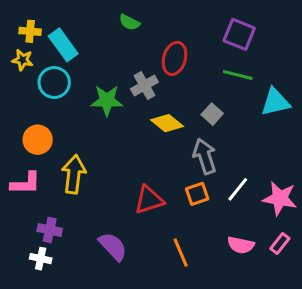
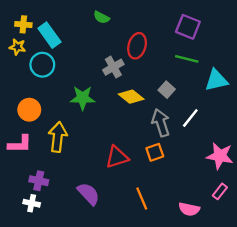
green star: (107, 101) -> (83, 98), moved
white line: (238, 189) -> (190, 118), moved
pink semicircle: (241, 245) -> (189, 209), moved

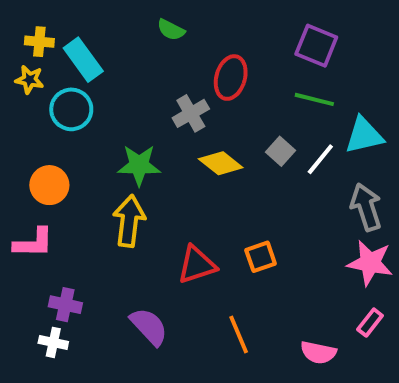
white line: (190, 118) -> (320, 159), moved
gray arrow: (161, 123) -> (366, 207), moved
yellow arrow: (58, 137) -> (129, 221), moved

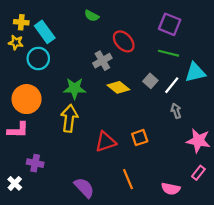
red ellipse: (231, 78) -> (124, 41), turned -60
orange circle: (49, 185) -> (27, 99), size x1.4
gray arrow: (366, 207) -> (176, 111), moved, size x0.6
purple semicircle: (149, 327) -> (84, 188), moved
white cross: (53, 342) -> (15, 183), moved, turned 32

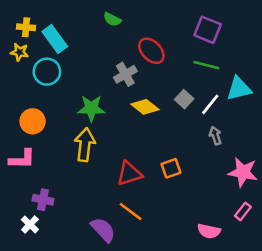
orange circle: (27, 99) -> (33, 121), size x0.7
orange line: (128, 179) -> (131, 211), moved, turned -30
white cross: (15, 183) -> (30, 225), moved

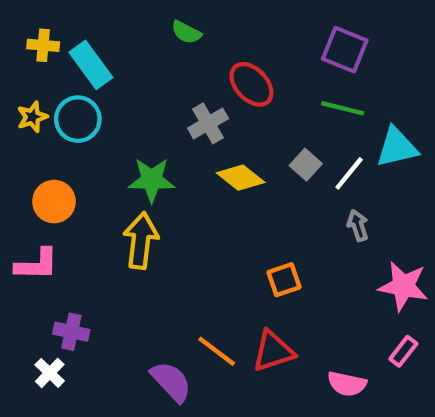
yellow star: (19, 52) -> (32, 117), moved, turned -30
red triangle: (129, 174) -> (273, 351), moved

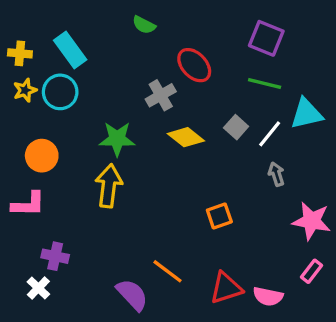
yellow cross: (43, 45) -> (20, 53), moved
red triangle: (273, 351) -> (226, 288), moved

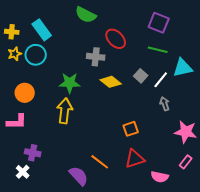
green semicircle: (144, 25) -> (86, 15), size x1.5
gray cross: (161, 95) -> (96, 57), turned 36
red triangle: (226, 288) -> (135, 159), moved

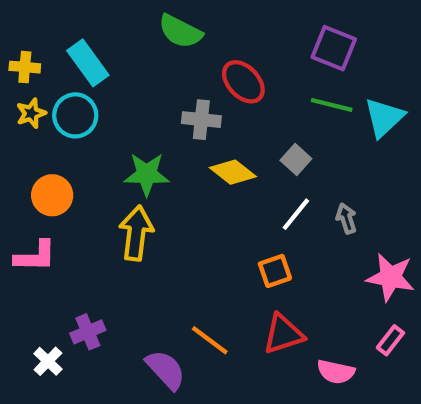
cyan triangle: (183, 68) -> (384, 117), moved, turned -30
white line: (161, 80) -> (296, 214), moved
purple cross: (33, 153) -> (88, 332), moved, turned -35

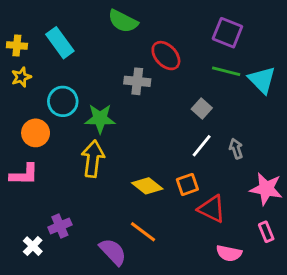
cyan circle: (75, 115) -> (63, 101), moved
cyan triangle: (384, 117) -> (262, 80), turned -32
yellow diamond: (233, 172) -> (147, 186), moved
red triangle: (283, 334) -> (212, 209), moved, turned 44
pink rectangle: (390, 340) -> (266, 232), turned -60

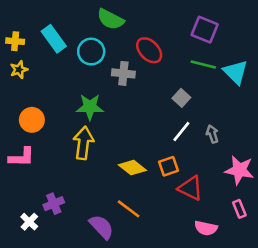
cyan circle: (63, 101) -> (91, 52), moved

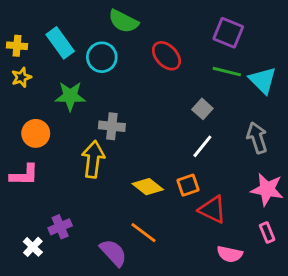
gray cross: (123, 73) -> (112, 126), moved
green star: (90, 107) -> (70, 96), moved
gray arrow: (212, 134) -> (257, 138), moved, size x1.5

